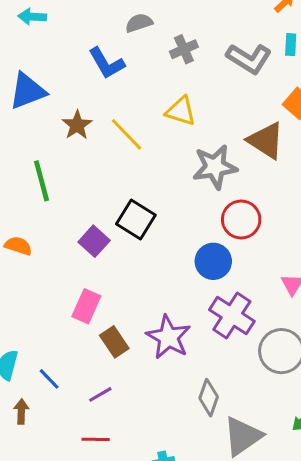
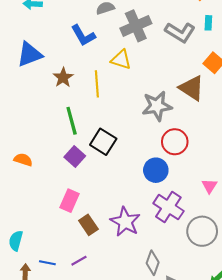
gray cross: (184, 49) -> (136, 26), size x1.6
yellow triangle: (181, 111) -> (121, 60), moved
yellow line: (127, 134) -> (97, 84), turned 40
green line: (41, 181) -> (72, 121), moved
blue line: (49, 379) -> (47, 263), moved, turned -35

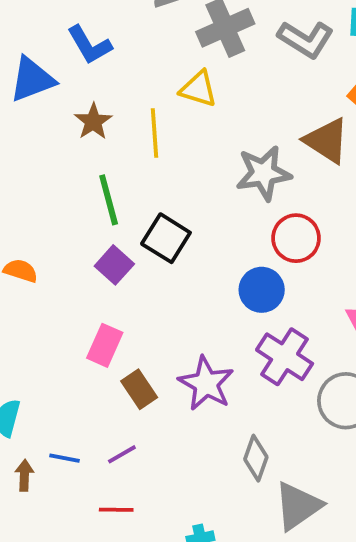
blue L-shape: (83, 35) -> (89, 45), moved

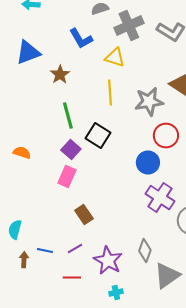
blue L-shape: (89, 45) -> (81, 38), moved
yellow line: (154, 133) -> (110, 92), moved
pink rectangle: (105, 345) -> (67, 176), moved
purple star: (206, 384) -> (108, 260), moved

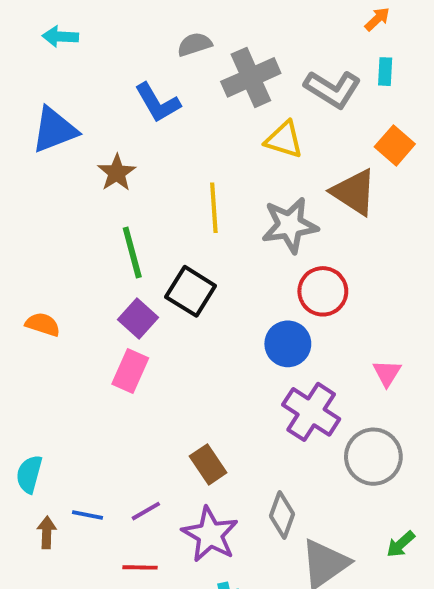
yellow triangle: (115, 58) -> (284, 140), moved
brown rectangle: (84, 214) -> (208, 464), moved

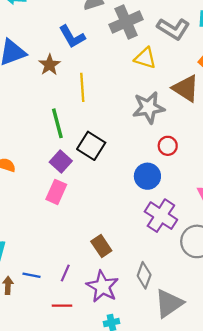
brown star: (117, 173) -> (50, 65), moved
yellow line: (214, 208) -> (82, 87), moved
red circle: (323, 291) -> (168, 146), size x0.7
purple line: (146, 511) -> (65, 273), turned -36

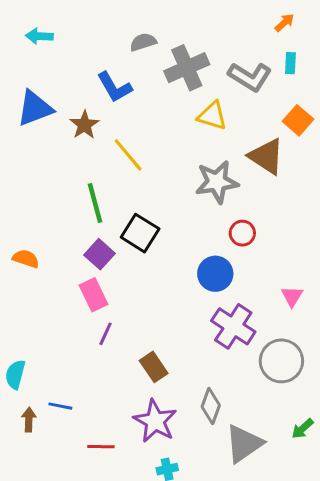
yellow line: (82, 87) -> (128, 155), turned -36
pink rectangle: (56, 192) -> (93, 295), turned -50
purple line: (65, 273) -> (105, 334), moved

